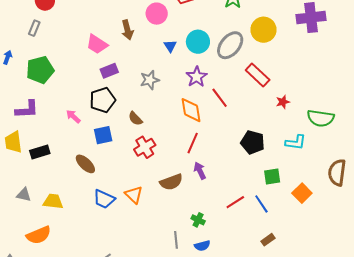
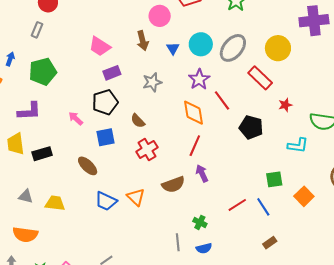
brown arrow: (127, 30) -> (143, 41), moved
yellow circle: (263, 30) -> (278, 48), moved
black pentagon: (253, 142) -> (251, 127), moved
orange semicircle: (39, 235) -> (25, 234), moved, turned 30

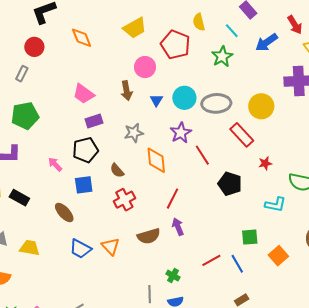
gray ellipse: (233, 48) -> (216, 103), turned 44
orange diamond: (194, 113) -> (156, 160), moved
black rectangle: (42, 154) -> (19, 198), turned 42

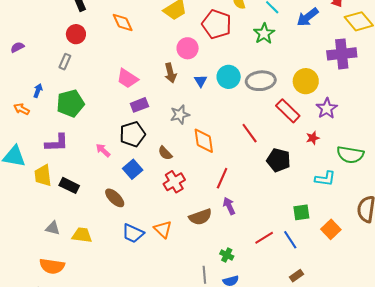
purple star: (181, 133) -> (327, 108), moved
blue square: (84, 185) -> (133, 169), turned -30

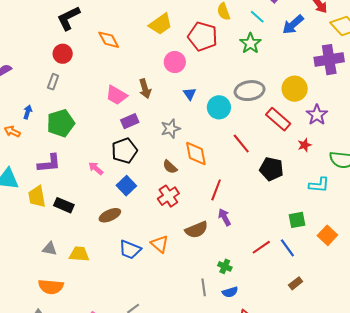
brown arrow: (170, 73) -> (145, 89), moved
cyan circle: (229, 77) -> (219, 107), moved
brown semicircle: (165, 153) -> (170, 167), moved
brown ellipse: (115, 198) -> (110, 215), turned -65

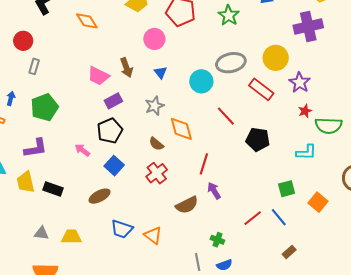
red circle: (63, 54) -> (23, 41), moved
blue triangle: (190, 94) -> (161, 72), moved
red star: (305, 145) -> (305, 111), moved
orange triangle: (160, 244) -> (153, 235), moved

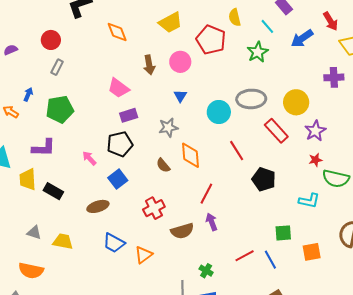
purple cross: (308, 27) -> (334, 77), size x0.7
brown arrow: (126, 68) -> (149, 65), moved
red cross: (157, 173) -> (154, 208), moved
orange square: (318, 202) -> (312, 252), turned 30
orange triangle: (153, 235) -> (144, 255), turned 36

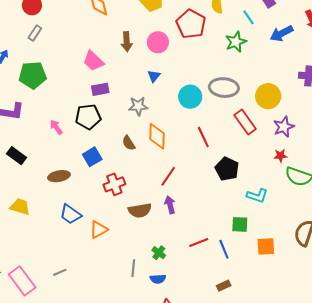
blue square: (118, 179) -> (92, 157), moved
cyan L-shape: (309, 201) -> (257, 196), moved

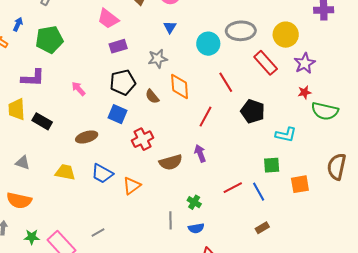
black pentagon: (88, 117) -> (123, 82), moved
blue square: (92, 157) -> (117, 114), turned -30
red line: (168, 176) -> (205, 117), moved
yellow trapezoid: (20, 207) -> (65, 172), moved

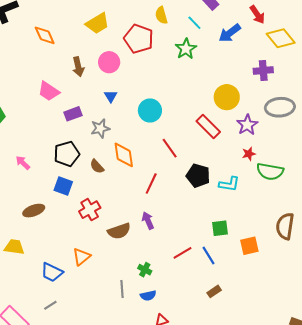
gray ellipse: (241, 31) -> (280, 107), moved
purple rectangle: (118, 46) -> (73, 114), moved
cyan L-shape: (286, 135) -> (229, 184), moved
blue trapezoid: (102, 174) -> (52, 272), moved

